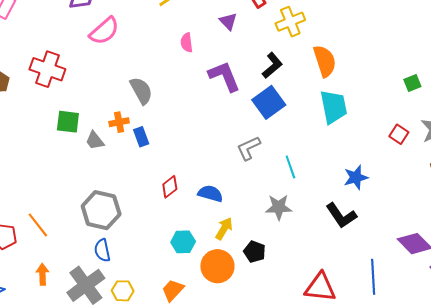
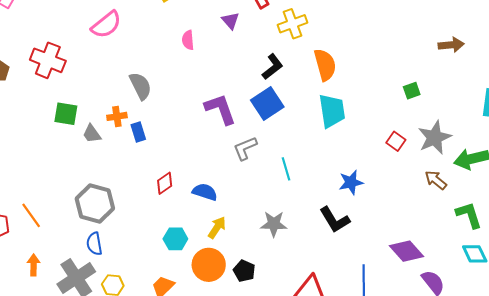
purple L-shape: (224, 76) -> (220, 109), moved
gray star: (279, 207) -> (274, 224), moved
black pentagon: (255, 252) -> (244, 271), moved

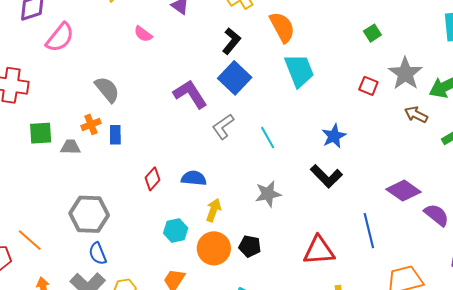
pink semicircle: (188, 40) -> (143, 34), turned -36
blue rectangle: (138, 132) -> (115, 135), turned 30
gray trapezoid: (92, 134) -> (70, 147), turned 140

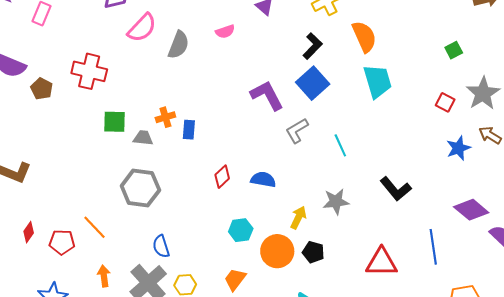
pink semicircle: (143, 34) -> (225, 32), turned -60
gray semicircle: (107, 89) -> (178, 45), moved, turned 56
blue star: (334, 136) -> (458, 148), moved
yellow arrow: (214, 210) -> (298, 218), moved
gray hexagon: (89, 214) -> (140, 188), moved

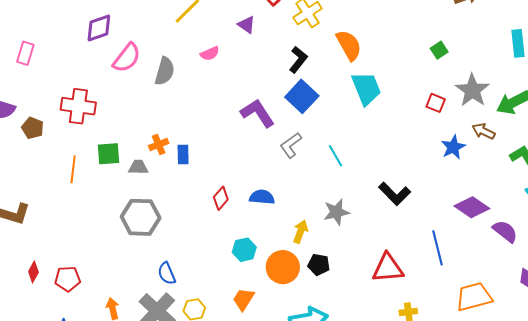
orange line: (95, 227) -> (73, 169), moved, turned 56

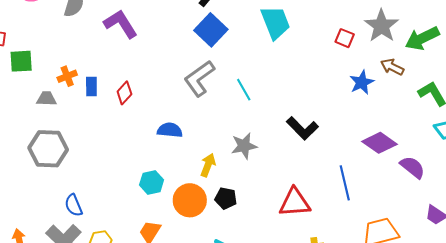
purple L-shape: (258, 113) -> (121, 24), moved
gray L-shape: (291, 145) -> (199, 78), size x1.4
green square: (108, 154) -> (21, 61), moved
red diamond: (221, 198) -> (124, 93), moved

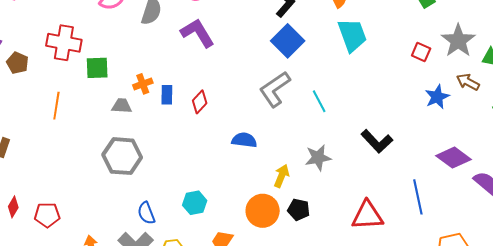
cyan hexagon: (152, 182) -> (195, 203), moved

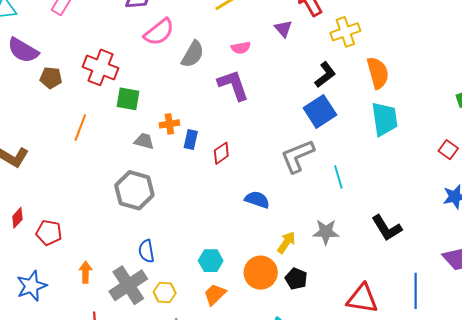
brown pentagon: (17, 63) -> (51, 78), turned -30
cyan hexagon: (195, 203) -> (211, 261), moved

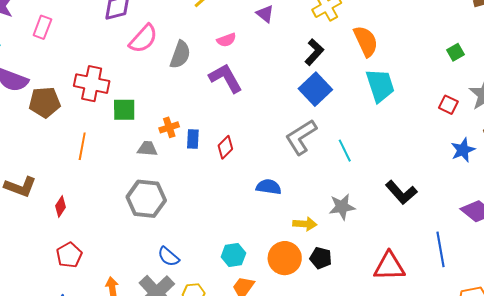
brown pentagon: (51, 78) -> (45, 102), size x1.4
red diamond: (17, 218) -> (60, 207), moved
red pentagon: (49, 233) -> (69, 255), turned -30
yellow arrow: (286, 242) -> (305, 224), turned 70
blue semicircle: (146, 251) -> (168, 257), turned -30

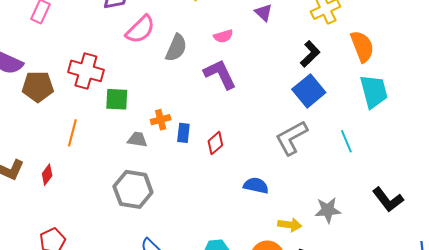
cyan line: (345, 151) -> (346, 141), moved
red diamond: (60, 207) -> (47, 175), moved

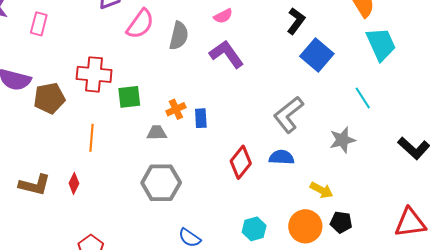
black L-shape: (310, 54) -> (296, 21), moved
gray L-shape: (291, 138) -> (288, 115), moved
red diamond: (215, 143) -> (241, 162), moved, size x1.4
gray star: (328, 210) -> (342, 140), moved
yellow arrow: (290, 225) -> (322, 190), turned 30

